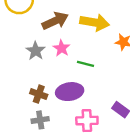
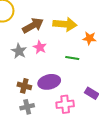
green line: (85, 64) -> (72, 58), moved

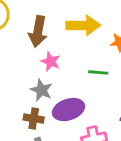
brown arrow: (33, 26) -> (38, 31), turned 135
gray star: (19, 51) -> (41, 90), moved

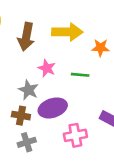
pink star: (51, 61) -> (47, 68), moved

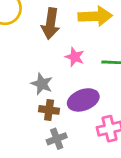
gray star: (28, 90) -> (42, 84), moved

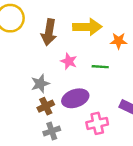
gray star: (42, 84) -> (40, 84), turned 30
brown cross: (49, 110) -> (46, 106), turned -35

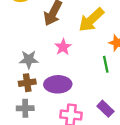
yellow arrow: (87, 27) -> (91, 20), turned 120
green line: (100, 67) -> (106, 64), moved, turned 56

